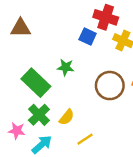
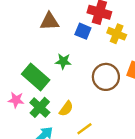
brown triangle: (21, 28) -> (49, 21), moved
pink star: (17, 131) -> (16, 100), moved

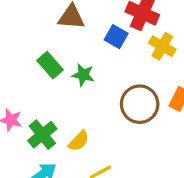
green rectangle: (36, 77) -> (50, 65), moved, size x0.7

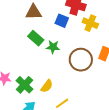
green rectangle: (50, 65) -> (36, 38), moved
green star: (83, 75) -> (53, 47), moved

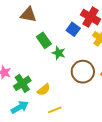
brown triangle: (33, 12) -> (28, 15), moved

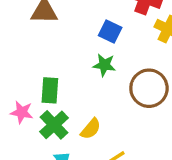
blue square: (73, 29) -> (110, 31), moved
green rectangle: (44, 40) -> (50, 90), moved, turned 49

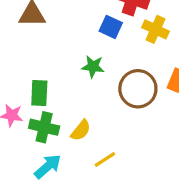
blue square: (110, 31) -> (111, 27), moved
green cross: (54, 125) -> (44, 127), turned -32

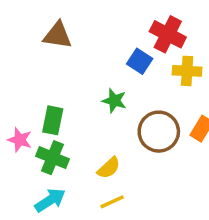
yellow cross: (156, 29) -> (187, 71), turned -30
yellow semicircle: (81, 130) -> (109, 168), moved

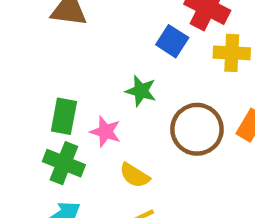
pink star: (20, 140) -> (106, 132), moved
yellow semicircle: (109, 168) -> (135, 175), turned 75

